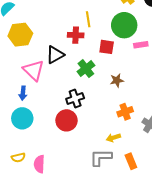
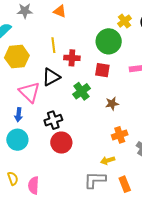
yellow line: (88, 19) -> (53, 45), moved
green circle: (124, 25) -> (109, 41), moved
black cross: (75, 98) -> (53, 120), moved
yellow semicircle: (18, 157) -> (13, 179), turned -96

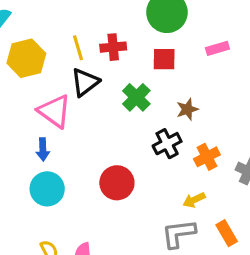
yellow line: (53, 45) -> (78, 48), moved
black cross: (53, 120) -> (167, 144), moved

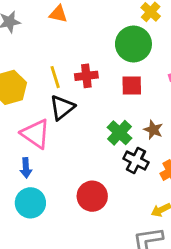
green cross: (136, 97) -> (119, 133), moved
brown star: (187, 109) -> (153, 130), turned -30
black cross: (167, 144) -> (136, 160), turned -35

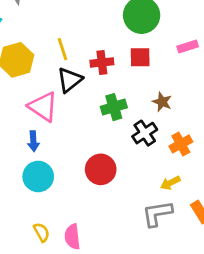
red cross: (86, 76) -> (102, 62), moved
green cross: (119, 133) -> (114, 107), moved, turned 30
black cross: (136, 160) -> (145, 133), turned 30

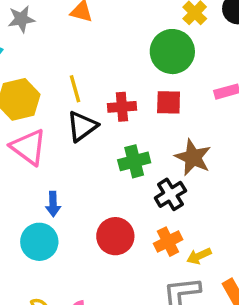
brown star: (162, 102) -> (193, 157), size x1.5
pink triangle: (43, 107) -> (28, 147), moved
blue arrow: (33, 141) -> (53, 204), moved
orange cross: (181, 144) -> (168, 242), moved

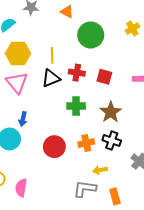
green circle: (172, 52) -> (91, 35), moved
black cross: (170, 194) -> (112, 140), moved, turned 36
orange cross: (168, 242) -> (86, 143), moved

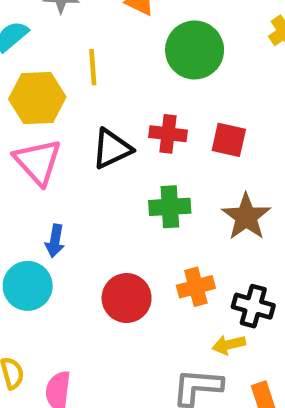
yellow line: (52, 55) -> (93, 67), moved
black cross: (112, 140) -> (253, 306), moved

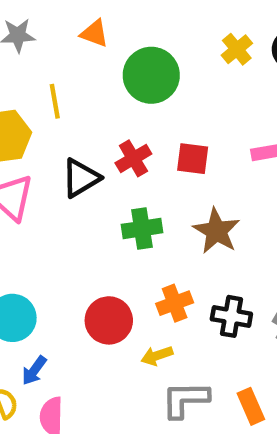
red cross: (168, 134) -> (133, 158), turned -32
blue arrow: (55, 241) -> (34, 371), moved, turned 32
yellow arrow: (229, 345) -> (157, 356), moved

